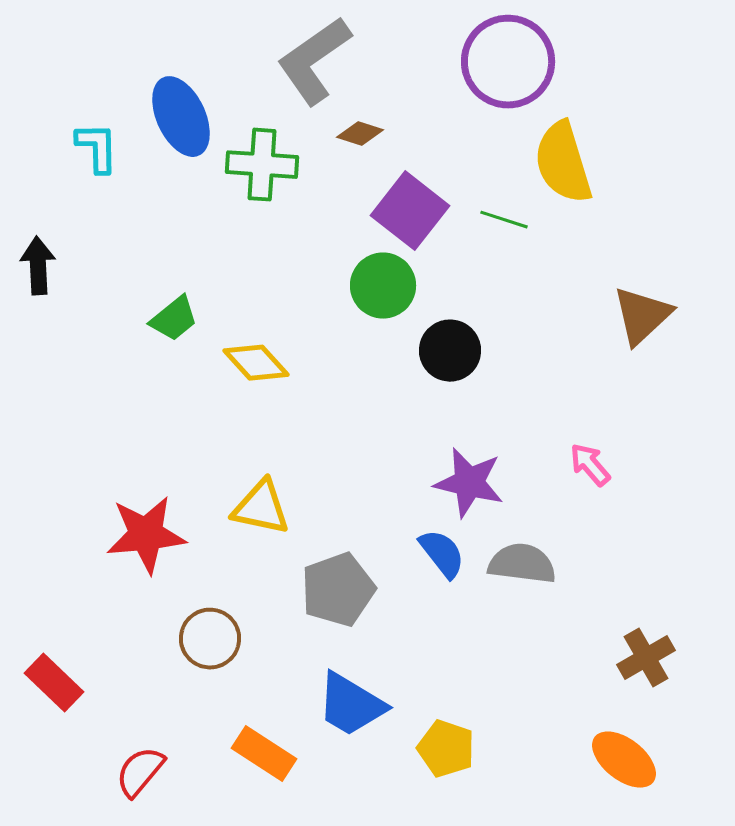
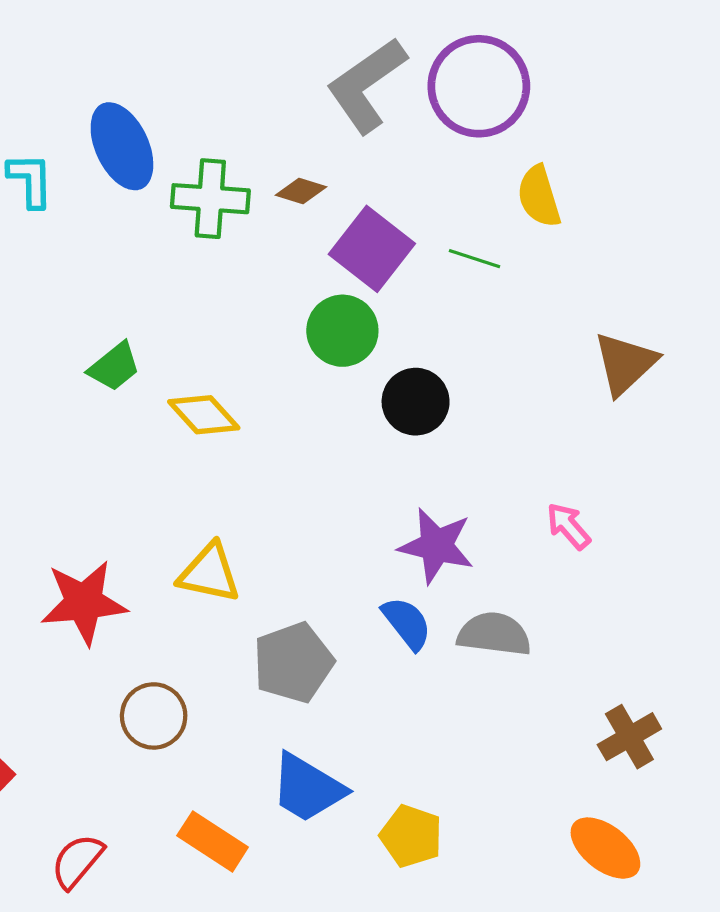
gray L-shape: (314, 61) -> (366, 85), moved
brown diamond: (360, 134) -> (301, 191), moved
yellow semicircle: (563, 163) -> (539, 196), size x0.7

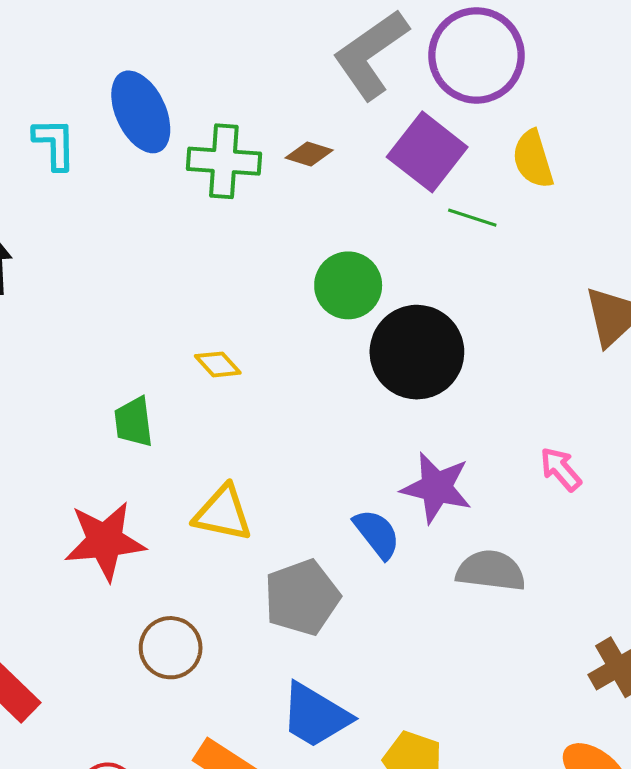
purple square: (372, 249) -> (427, 152), moved
green trapezoid: (114, 367) -> (134, 422), moved, turned 122
black circle: (416, 402) -> (417, 352), size x1.5
yellow diamond: (204, 415) -> (218, 364), size x0.7
blue semicircle: (407, 623) -> (377, 534), moved

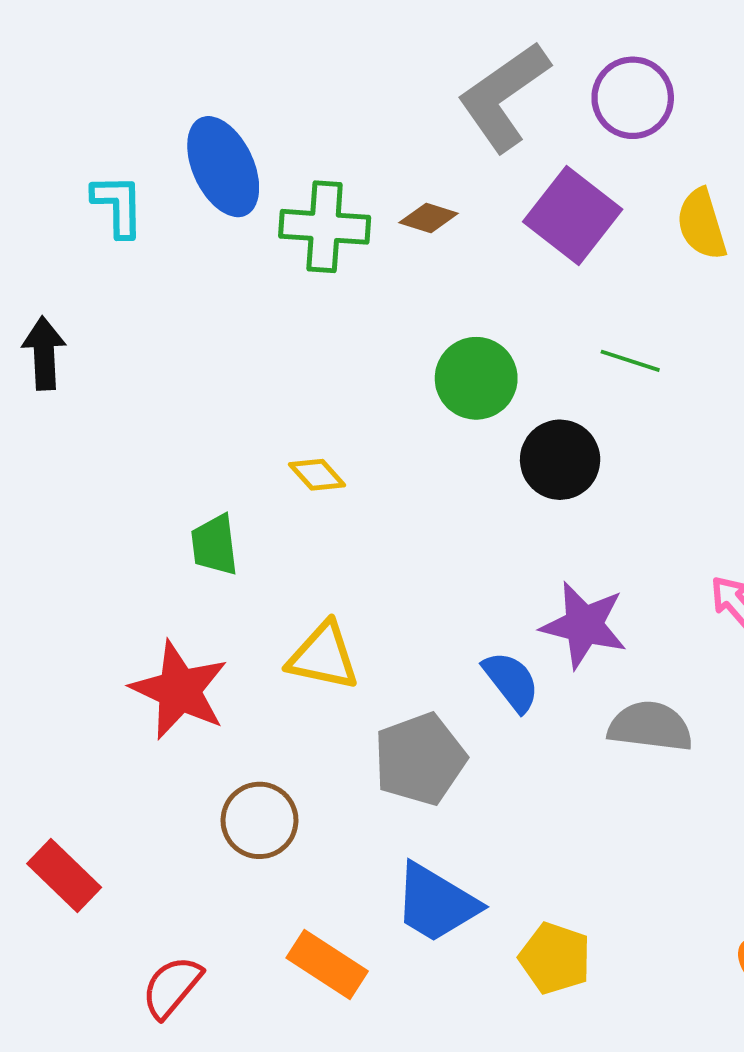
purple circle: (476, 55) -> (633, 98), size x0.7
green line: (472, 218) -> (630, 361), moved
black circle: (417, 352) -> (560, 460), size x0.7
red star: (105, 541) -> (179, 690), turned 30

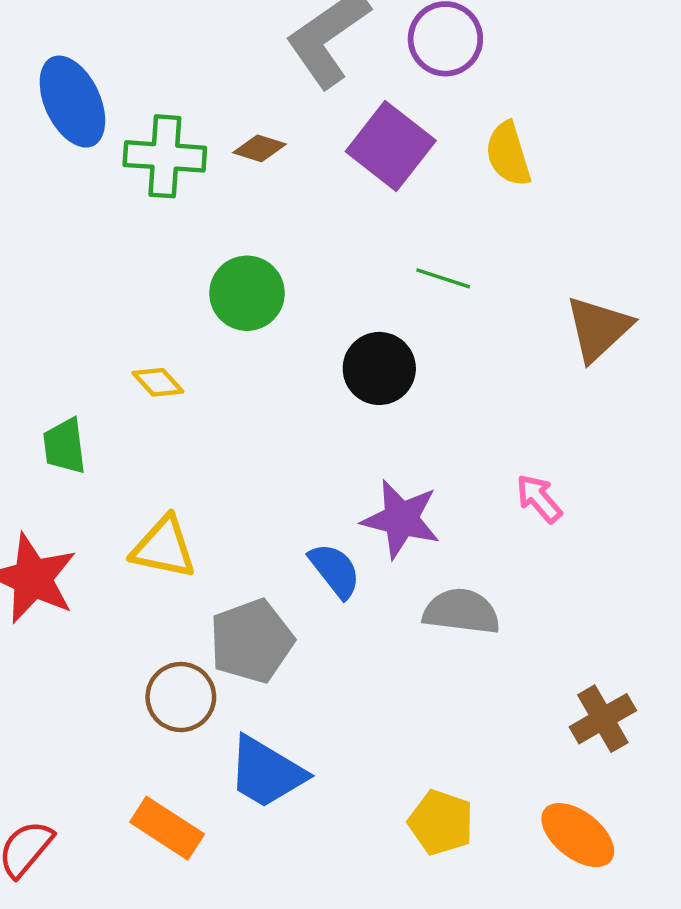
green circle: (476, 378) -> (247, 293), moved
brown circle: (259, 820) -> (181, 697), moved
yellow pentagon: (555, 958) -> (441, 822), moved

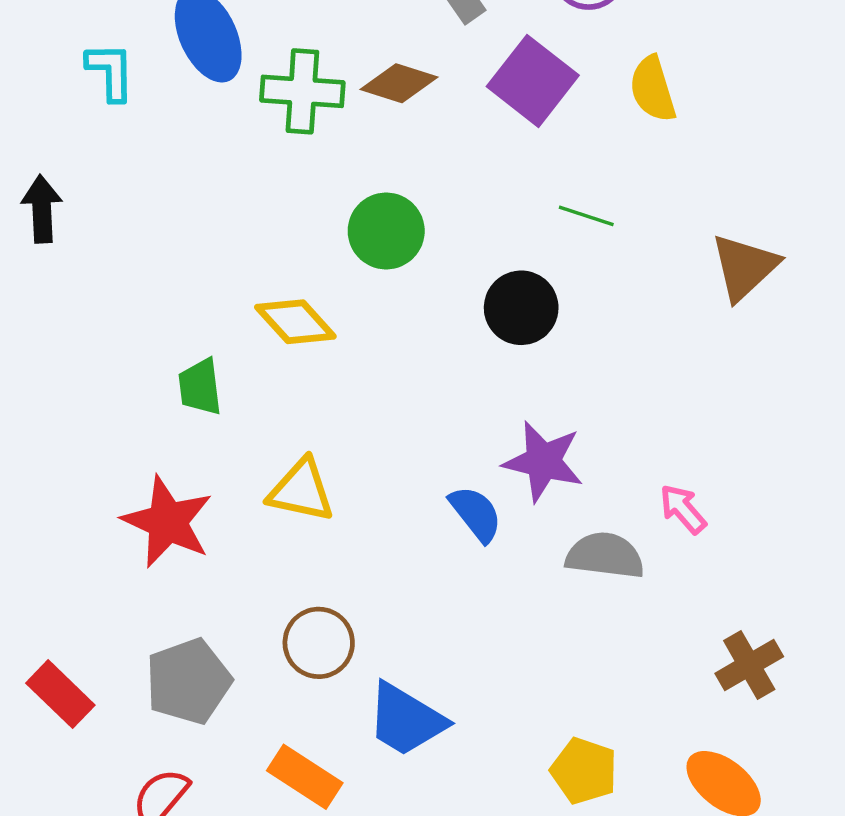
brown diamond: (260, 148) -> (399, 83), size x1.4
yellow diamond: (158, 382) -> (295, 322), size x1.5
pink arrow: (539, 499) -> (683, 509), moved
gray pentagon: (252, 641) -> (188, 681), moved

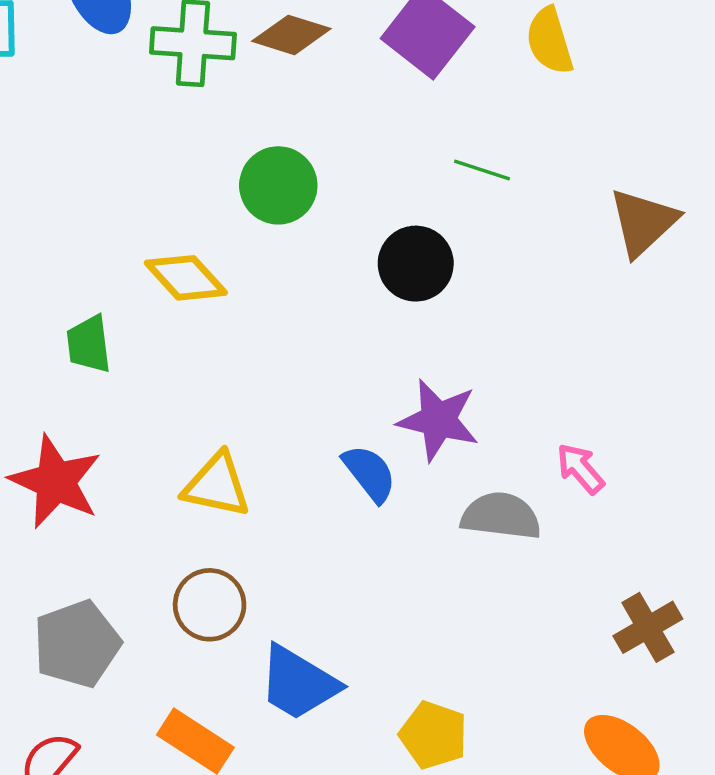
yellow triangle: (301, 490) -> (217, 485), moved
yellow pentagon: (584, 771) -> (433, 735), moved

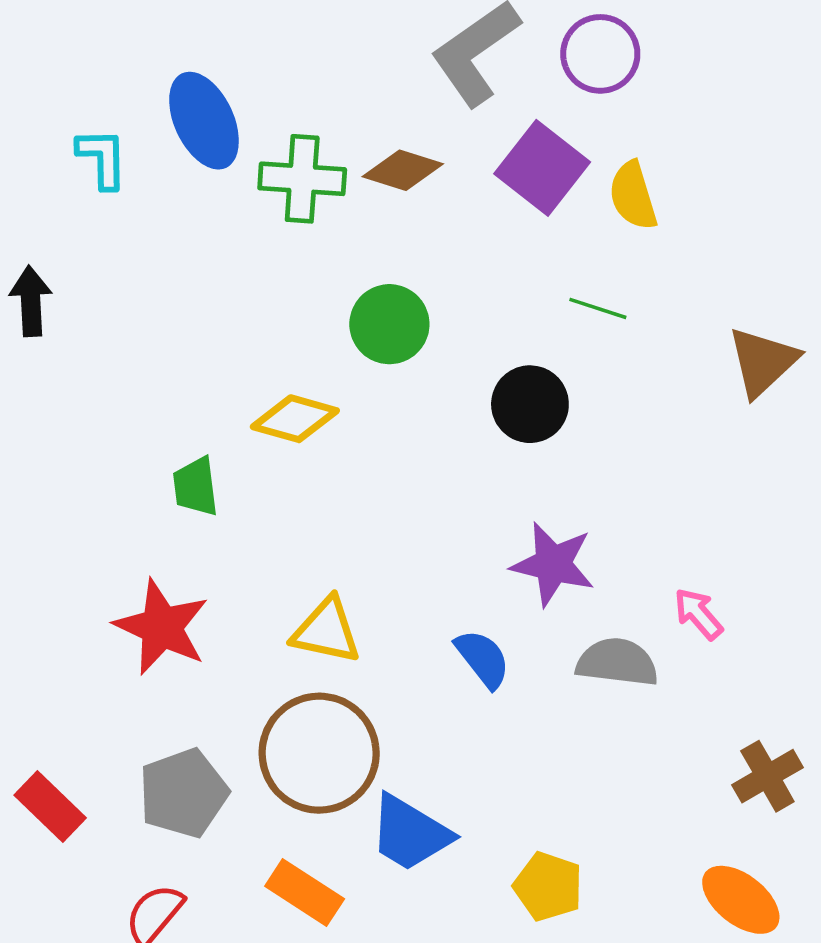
yellow semicircle: (550, 41) -> (633, 196), moved
yellow diamond: (186, 278) -> (295, 419), turned -32
blue semicircle: (369, 473) -> (483, 659), moved
brown circle: (210, 605) -> (319, 753), size x1.6

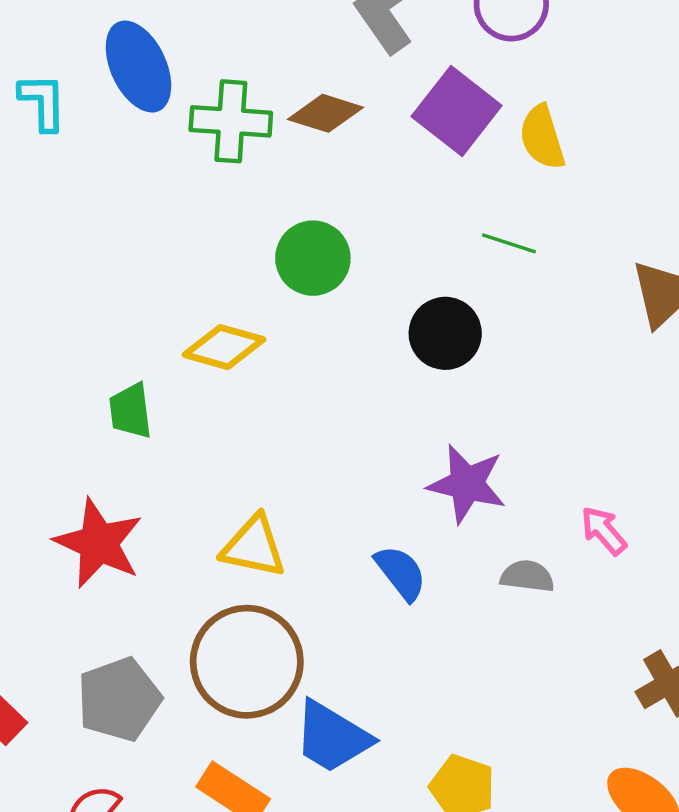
gray semicircle: (617, 662) -> (527, 576), size x0.7

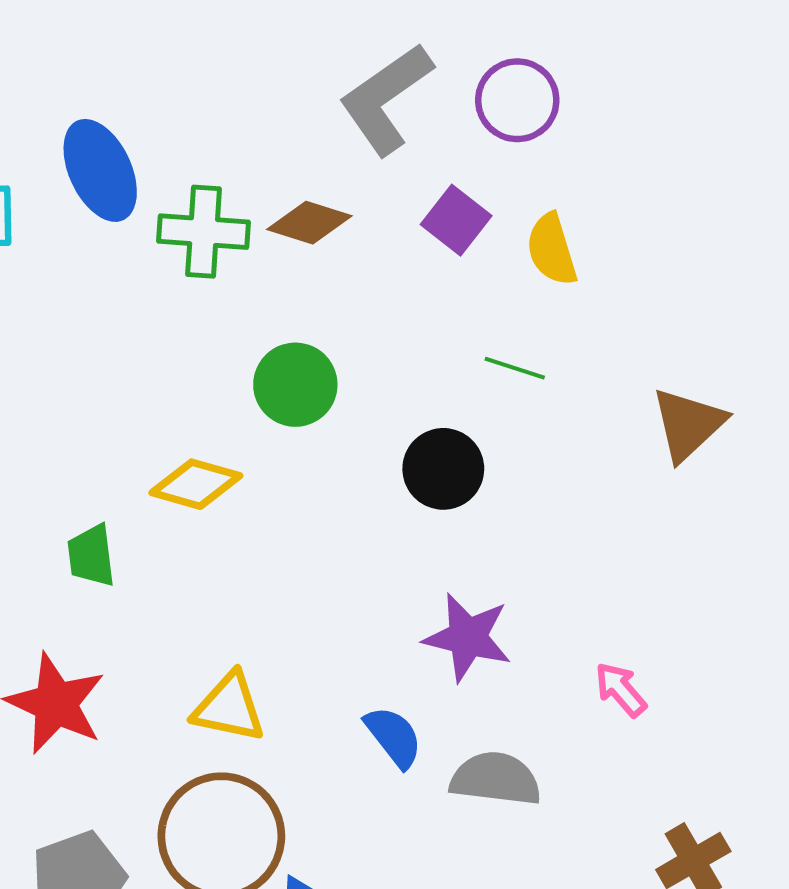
purple square: (457, 111) -> (456, 220), size x0.7
gray semicircle: (527, 576) -> (496, 779), moved, size x1.5

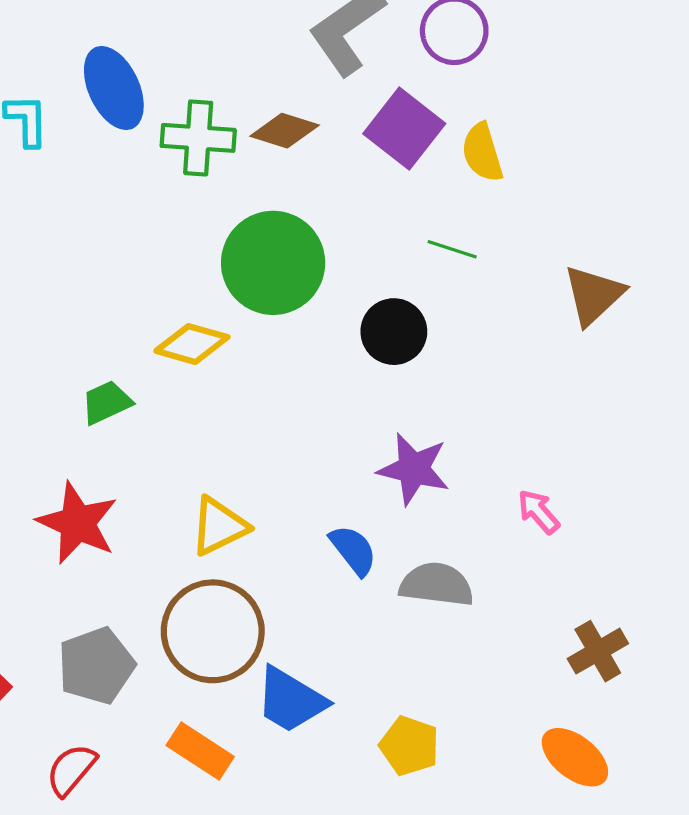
purple square: (456, 220) -> (404, 129), size x1.4
green circle: (295, 385) -> (273, 263), size x1.5
green trapezoid: (91, 556) -> (107, 402), turned 72
yellow triangle: (229, 707) -> (219, 526), turned -38

